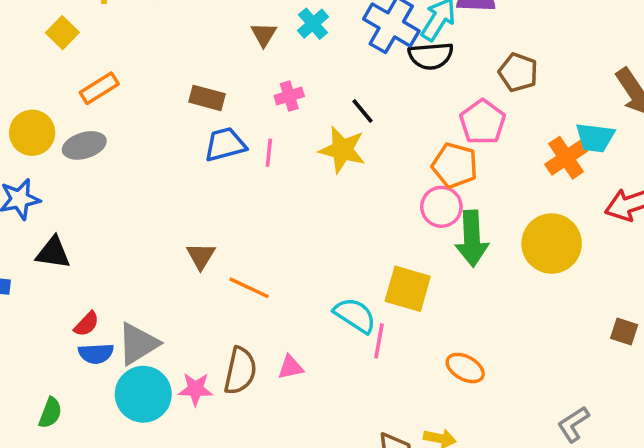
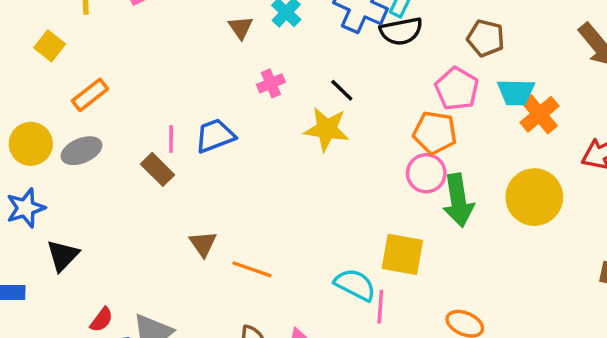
brown rectangle: (207, 98) -> (157, 169), moved, turned 36
cyan trapezoid: (595, 138) -> (516, 92), moved
pink line: (269, 153) -> (171, 139), moved
black triangle: (53, 253) -> (63, 255), turned -48

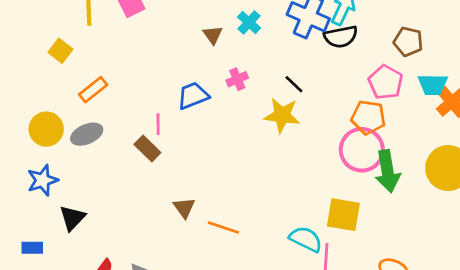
blue trapezoid: (215, 136) -> (193, 96), moved
pink circle: (426, 173) -> (362, 150), size x1.4

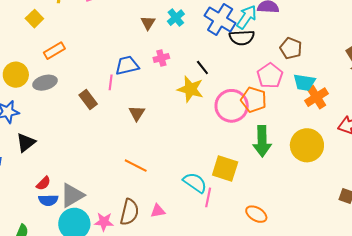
pink line: (158, 124) -> (111, 82), moved
pink circle: (362, 150) -> (232, 106), moved
brown triangle: (184, 208) -> (137, 113), moved

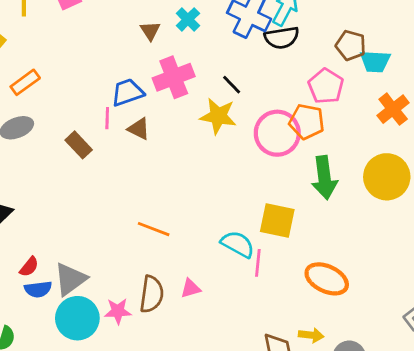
pink cross: (161, 58) -> (174, 77), size x1.8
cyan trapezoid: (304, 82) -> (375, 61), moved
brown triangle: (137, 113) -> (139, 129), moved, turned -30
orange ellipse: (256, 214) -> (327, 279), size x1.4

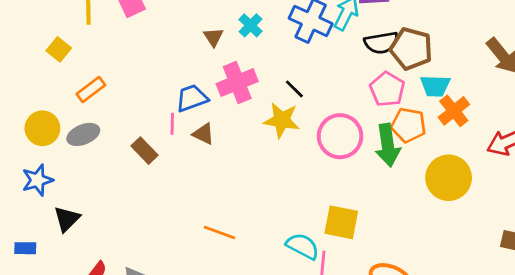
black semicircle: (282, 38) -> (381, 43), moved
brown pentagon: (351, 45) -> (411, 49), size x1.4
cyan trapezoid: (375, 61) -> (435, 86), moved
orange pentagon: (307, 122) -> (409, 125), moved
green arrow: (324, 178) -> (388, 145), moved

